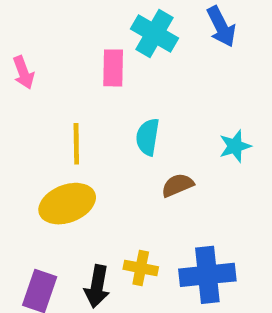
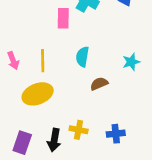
pink arrow: (23, 73) -> (13, 61), moved
blue cross: (207, 275) -> (116, 134), size x0.6

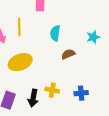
yellow line: (43, 61) -> (19, 27), moved

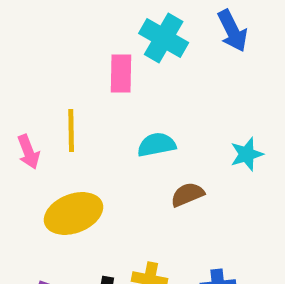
cyan semicircle: (55, 33) -> (157, 145), turned 70

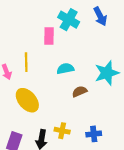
cyan star: (247, 154) -> (107, 73), size x1.6
yellow ellipse: (74, 213) -> (27, 100), turned 70

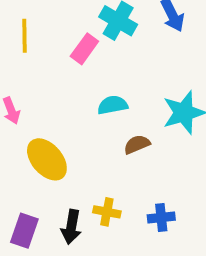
pink rectangle: (49, 36) -> (84, 49), turned 35
yellow line: (26, 62) -> (24, 36), moved

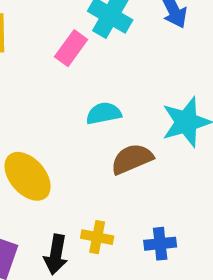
brown semicircle: (137, 144) -> (132, 159), size x1.4

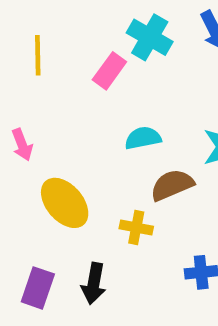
yellow cross: (97, 237) -> (136, 228), moved

